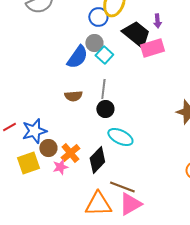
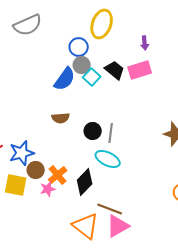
blue circle: (98, 17) -> (79, 47), moved
black trapezoid: (136, 34) -> (115, 70), moved, size x0.7
gray line: (103, 89) -> (111, 133), moved
yellow square: (28, 163) -> (16, 185), turned 30
orange triangle: (98, 204) -> (86, 226), turned 40

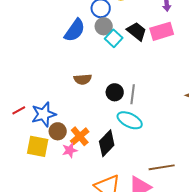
blue semicircle: (65, 79) -> (75, 30), moved
brown line: (110, 209) -> (162, 167), moved, turned -30

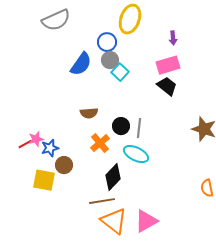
black trapezoid: (137, 31) -> (167, 86), moved
blue star: (44, 114) -> (50, 148), size x0.7
orange cross: (80, 136) -> (100, 143), moved
pink star: (70, 150) -> (36, 139), moved
brown line: (162, 167) -> (102, 201), moved

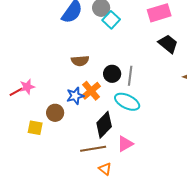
black trapezoid: (167, 86) -> (168, 44), moved
blue star: (50, 148) -> (75, 96), moved
yellow square: (44, 180) -> (35, 128), size x0.7
orange triangle: (114, 221) -> (105, 169), size x0.5
pink triangle: (146, 221) -> (125, 144), moved, size x0.7

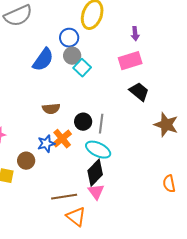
black diamond: (104, 125) -> (95, 173), moved
pink triangle: (125, 144) -> (96, 192), turned -36
orange triangle: (105, 169) -> (76, 217), size x1.5

